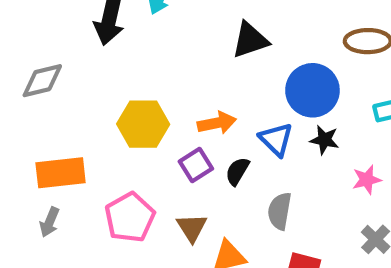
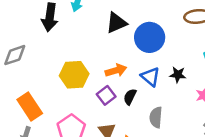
black triangle: (250, 40) -> (116, 23), moved
blue circle: (312, 90) -> (150, 37), moved
orange rectangle: (61, 173) -> (30, 106), turned 68

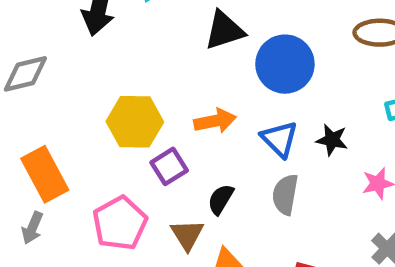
purple square: (106, 95) -> (169, 166), moved
black semicircle: (130, 97) -> (221, 199), moved
gray semicircle: (156, 117) -> (285, 194), moved

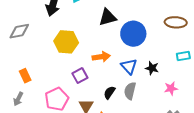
yellow hexagon: (135, 122) -> (66, 42), moved
orange rectangle: (45, 174) -> (25, 76), size x0.6
black semicircle: (221, 199) -> (109, 93), moved

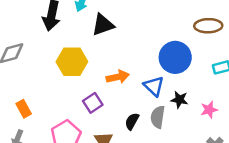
black triangle: (108, 17) -> (103, 25), moved
blue circle: (133, 34) -> (175, 57), moved
black star: (152, 68) -> (179, 100), moved

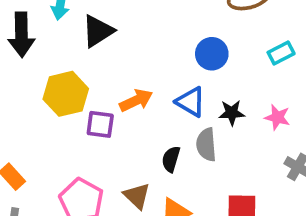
blue circle: (175, 57) -> (212, 54), size x0.7
purple square: (93, 103) -> (100, 124), moved, turned -36
pink star: (209, 110) -> (277, 117), turned -30

